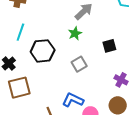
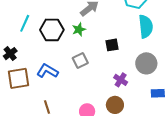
black hexagon: (43, 51) -> (52, 30), moved
blue L-shape: (73, 100) -> (47, 71), moved

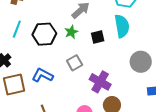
cyan semicircle: (146, 26) -> (122, 26), moved
black square: (112, 45) -> (98, 37), moved
purple cross: (121, 80) -> (100, 82), moved, size x1.5

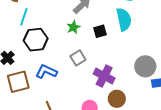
cyan line: (17, 29) -> (24, 17), moved
black hexagon: (44, 34) -> (36, 40), moved
gray circle: (141, 62) -> (145, 66), moved

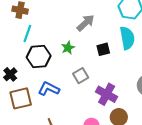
green star: (73, 27) -> (68, 48), moved

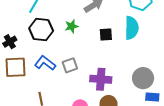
gray square: (81, 76) -> (70, 65), moved
purple cross: (107, 94) -> (101, 79), turned -35

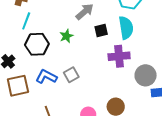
black square: (106, 34) -> (101, 30), moved
purple cross: (101, 79) -> (119, 56), moved

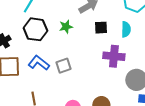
cyan semicircle: (126, 28) -> (126, 29), size x0.7

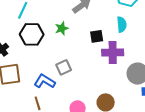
black square: (101, 28) -> (97, 36), moved
blue L-shape: (39, 63) -> (45, 81), moved

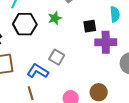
gray square: (64, 67) -> (57, 57), turned -35

